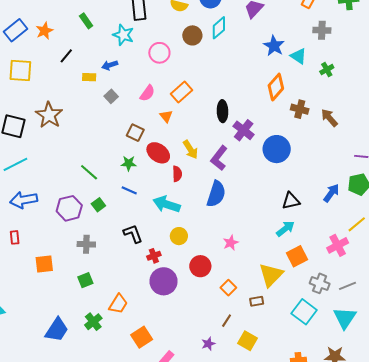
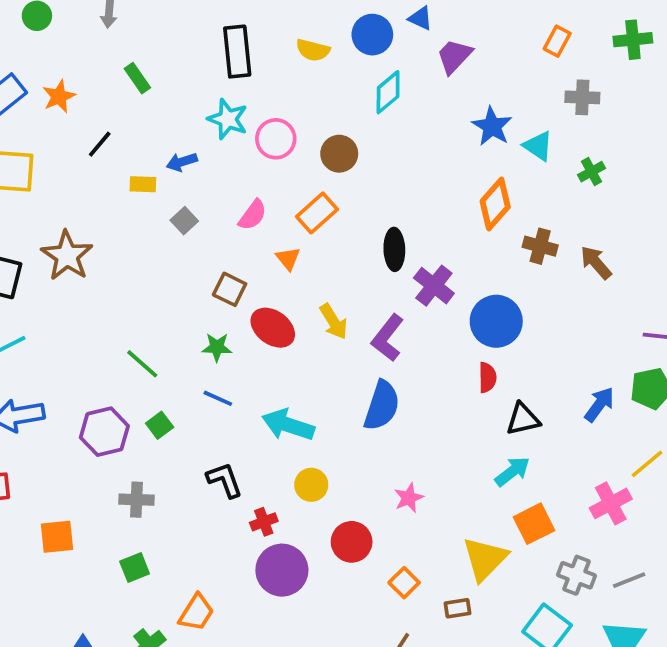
cyan star: (123, 35) -> (228, 119), moved
brown circle: (192, 35) -> (339, 154), moved
red semicircle: (177, 174) -> (487, 377), moved

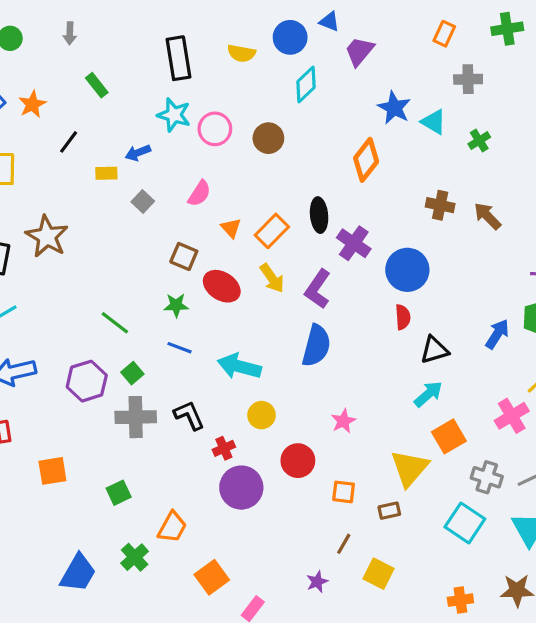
orange diamond: (495, 204) -> (366, 160), moved
orange rectangle: (317, 213) -> (272, 231), moved
gray cross: (137, 500) -> (136, 417), moved, size x1.4
orange square: (404, 583) -> (344, 492), turned -35

